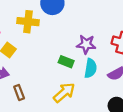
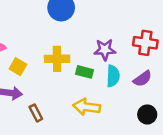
yellow cross: (28, 22) -> (57, 59), moved
yellow arrow: (64, 93) -> (87, 107), turned -125

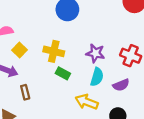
green rectangle: (85, 72) -> (63, 73), moved
yellow arrow: (87, 107) -> (87, 102), moved

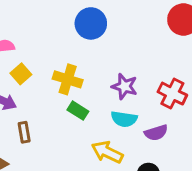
cyan semicircle: (97, 77) -> (124, 119), turned 78

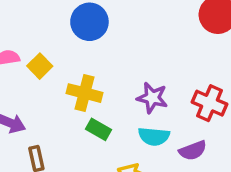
blue circle: (91, 23) -> (89, 22), moved
yellow square: (21, 74) -> (40, 66), moved

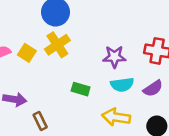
yellow cross: (84, 93) -> (57, 45), moved, turned -35

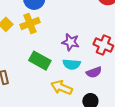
green rectangle: (81, 89) -> (40, 61), size x1.5

